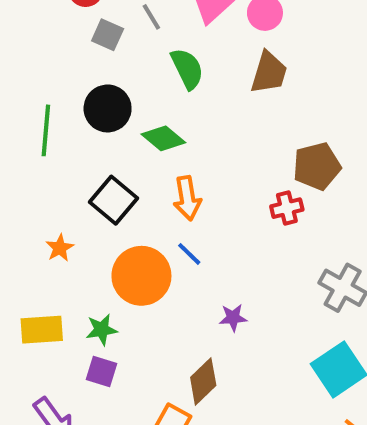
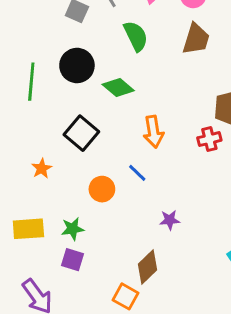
orange arrow: (187, 198) -> (153, 132), moved
orange circle: (141, 276) -> (102, 189), size x0.6

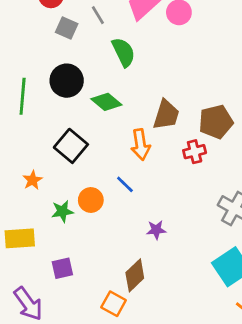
brown trapezoid: (196, 39) -> (166, 115), moved
green star: (73, 229) -> (62, 211), moved
purple square: (73, 260) -> (62, 268), turned -30

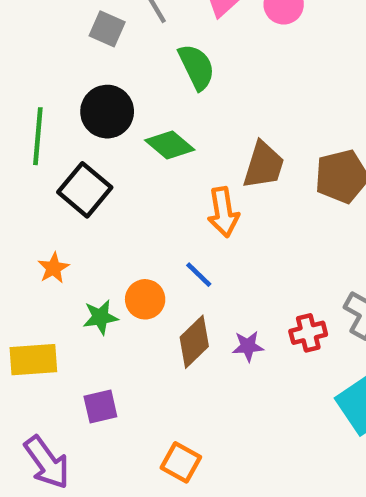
black square: (71, 146) -> (85, 190), moved
red cross: (195, 152) -> (308, 333), moved
brown diamond: (135, 275) -> (194, 342), moved

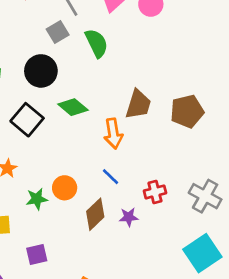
gray square: (107, 29) -> (58, 32), moved, turned 35
green diamond: (170, 145) -> (73, 107), moved
blue line: (199, 275) -> (110, 177), moved
red cross: (308, 333) -> (155, 192), moved

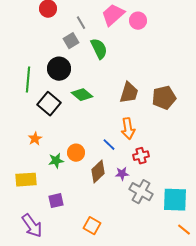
orange arrow: (113, 134) -> (128, 129), moved
gray cross: (205, 196) -> (141, 192), moved
cyan square: (202, 253) -> (175, 200), turned 36

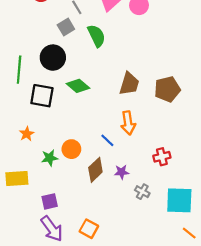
black square: (49, 104) -> (42, 96), turned -30
red cross: (141, 156) -> (162, 157), moved
gray cross: (141, 192) -> (142, 192), size x0.6
purple arrow: (32, 226) -> (52, 229), moved

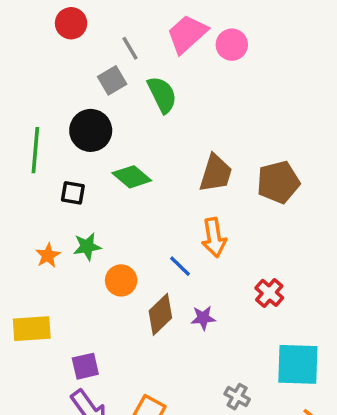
black square: (42, 96) -> (73, 193), size x0.6
red cross: (162, 157) -> (269, 293), turned -35
green star: (50, 158) -> (87, 246), moved
gray cross: (142, 192) -> (237, 397), moved

